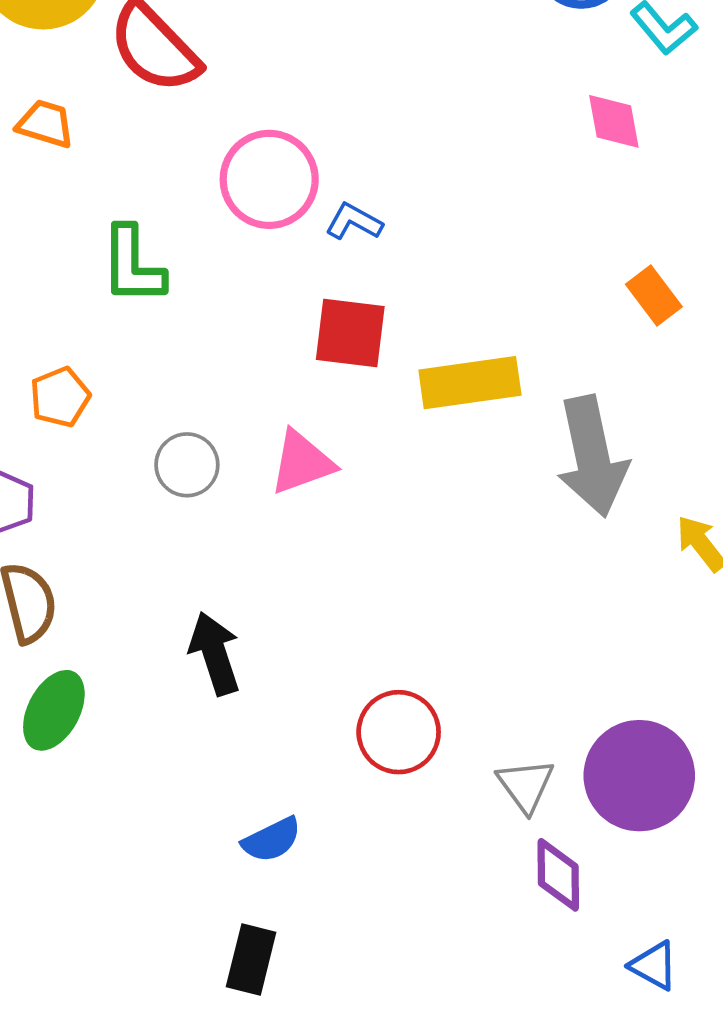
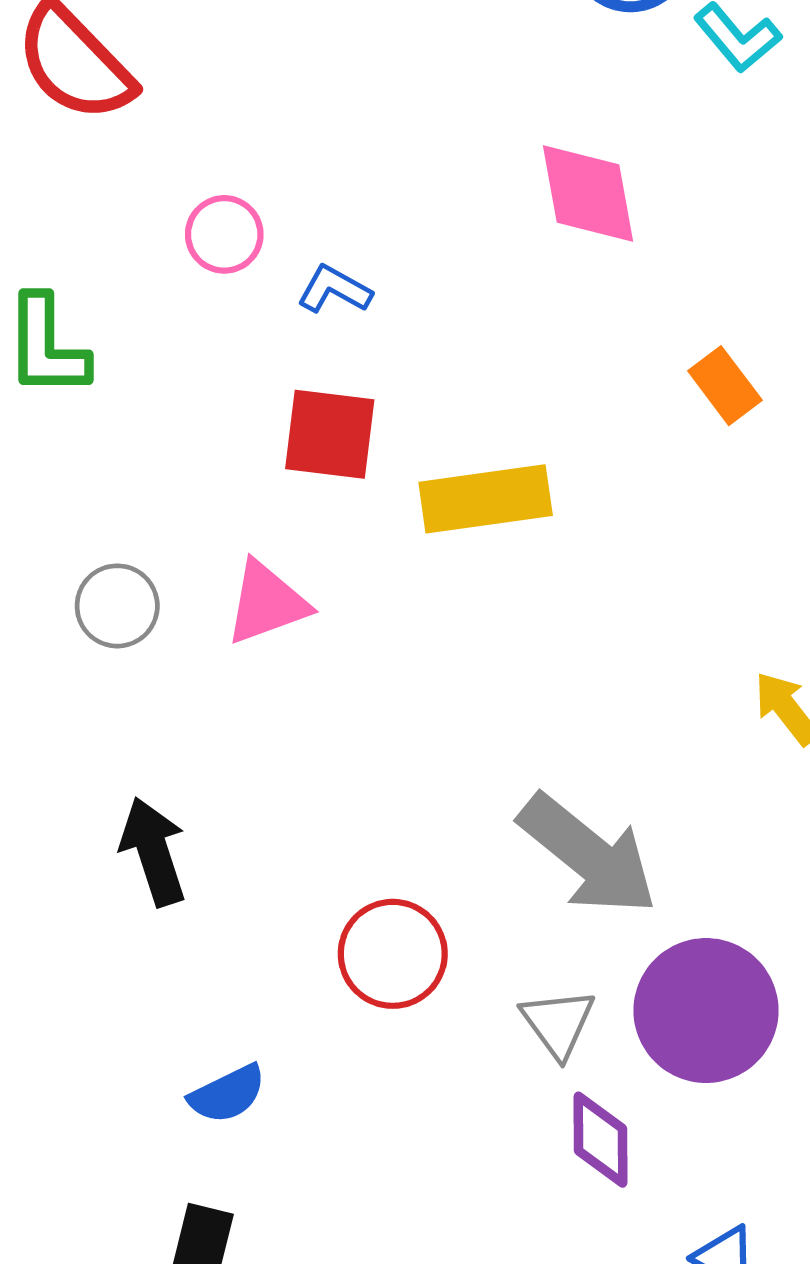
pink diamond: (614, 121) -> (588, 193), moved, size x1.4
pink circle: (269, 179) -> (224, 234), size x0.6
gray arrow: (592, 456) -> (588, 855), moved, turned -39

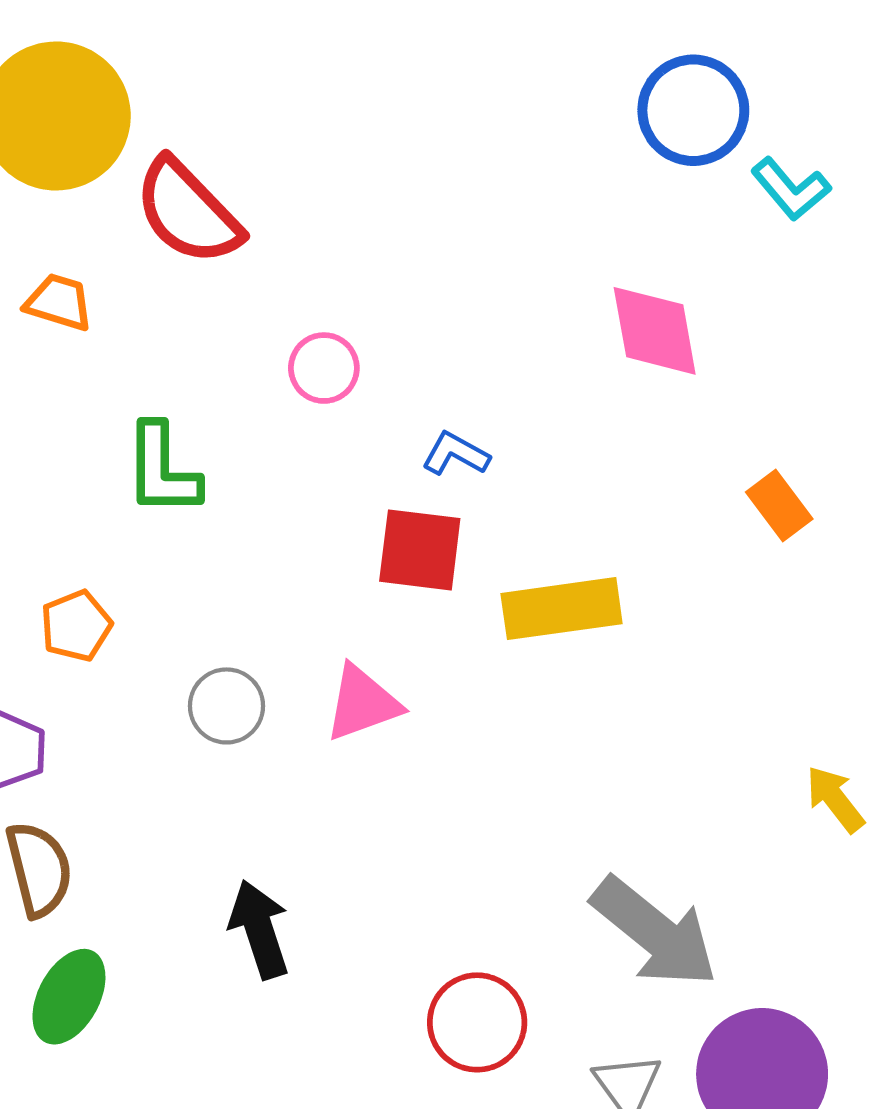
blue L-shape: (334, 289) -> (456, 454), moved

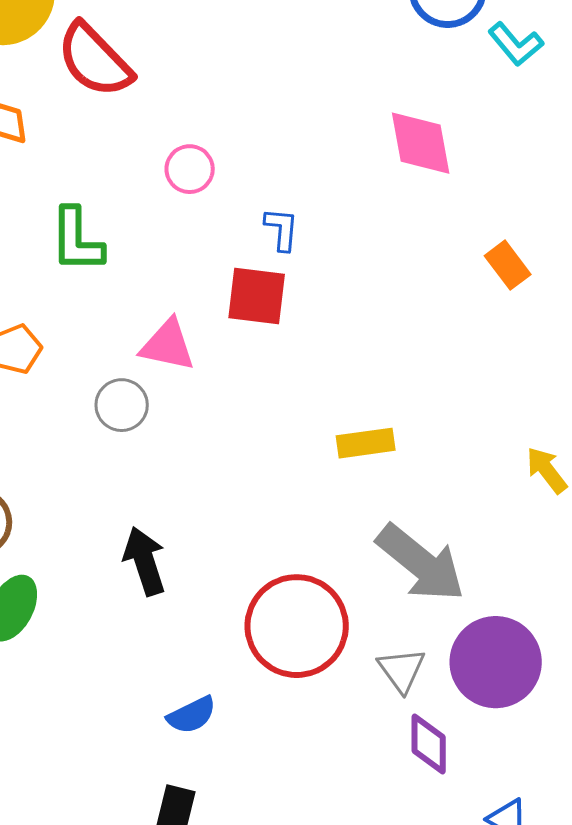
blue L-shape: (456, 454) -> (282, 229), turned 66
yellow rectangle: (562, 609) -> (366, 443), moved, size x0.7
pink triangle: (363, 703) -> (168, 345), moved, turned 32
red circle: (477, 1022) -> (297, 626), size x1.5

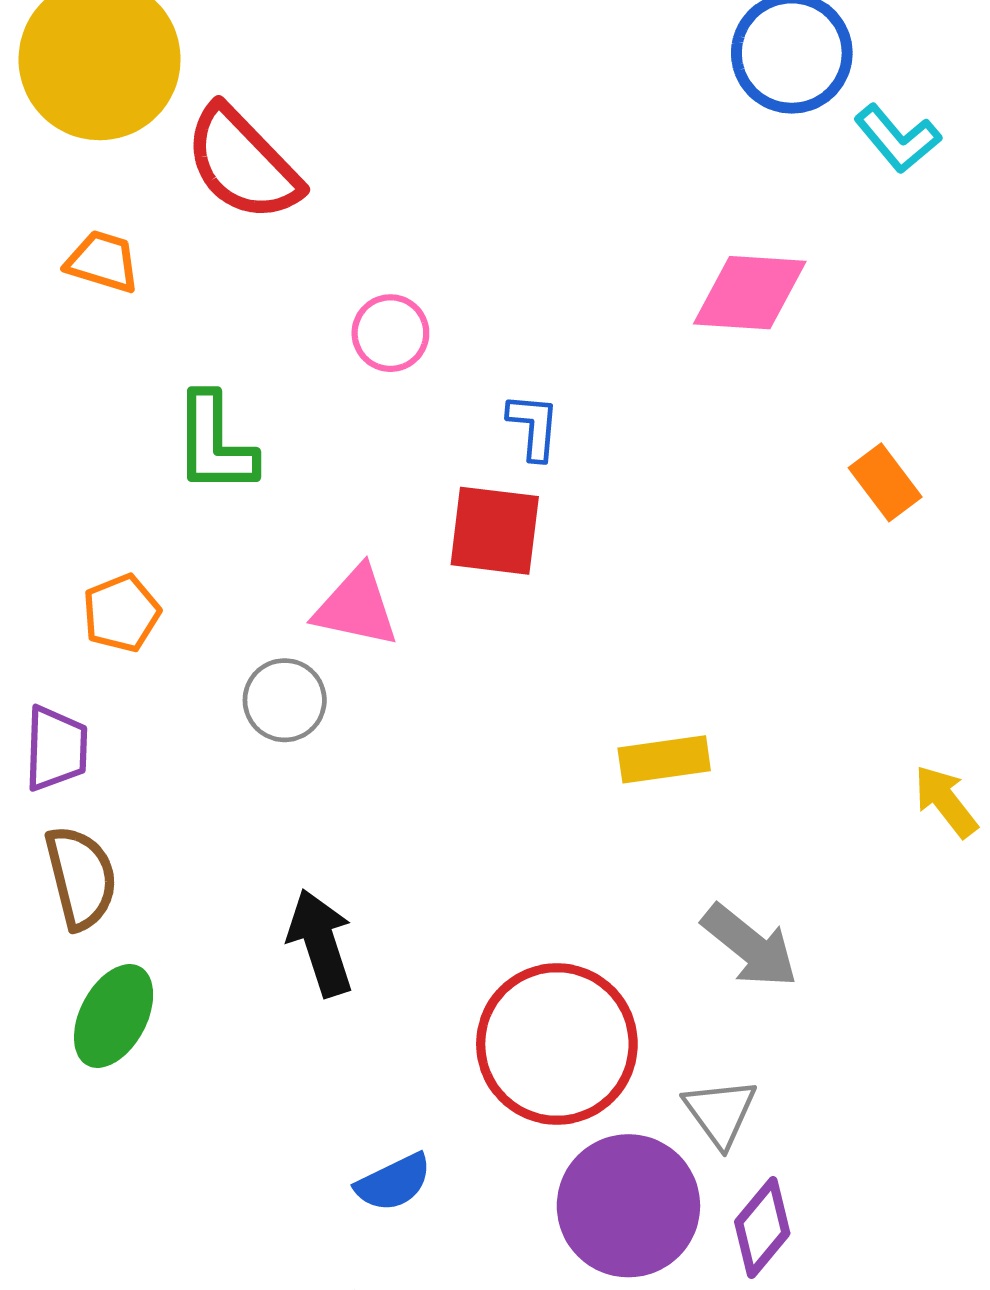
pink diamond: (421, 143) -> (750, 293), turned -76
gray arrow: (421, 563) -> (750, 946), size x0.7
purple circle: (496, 662) -> (628, 1206), moved
purple diamond: (429, 744) -> (762, 1228), turned 40

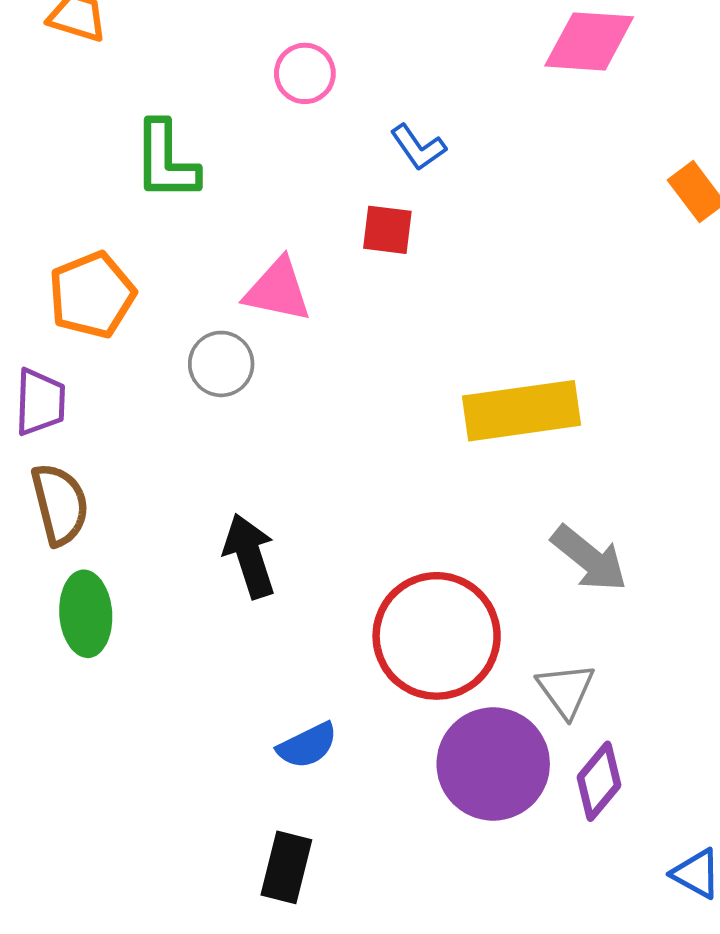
blue L-shape: (534, 426) -> (418, 147), turned 140
red square: (495, 531) -> (387, 230), size x0.7
orange pentagon: (121, 613) -> (92, 295), size x1.4
yellow rectangle: (664, 759) -> (521, 411), size x1.6
green ellipse: (114, 1016) -> (86, 614), turned -32

